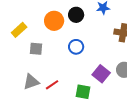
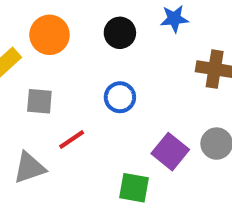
orange circle: (54, 21) -> (49, 35), moved
red line: (52, 85) -> (72, 140), moved

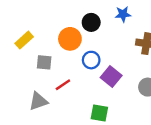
orange circle: (49, 35) -> (70, 39), moved
purple square: (170, 152) -> (111, 77), moved

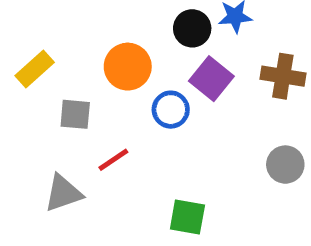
black circle: (91, 22) -> (192, 28), moved
purple square: (111, 77) -> (211, 79), moved

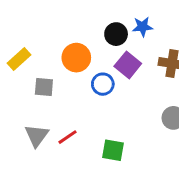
red line: (113, 160) -> (67, 137), moved
gray triangle: (63, 193) -> (37, 136), turned -35

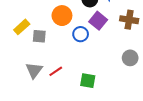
yellow rectangle: (19, 59) -> (22, 27), moved

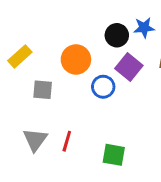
yellow rectangle: (22, 27) -> (20, 56), moved
red line: (56, 71) -> (67, 141), turned -40

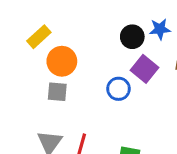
yellow rectangle: (20, 56) -> (39, 37), moved
orange circle: (76, 59) -> (62, 61), moved

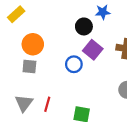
blue star: (160, 29) -> (103, 12), moved
yellow rectangle: (39, 37) -> (16, 14), moved

